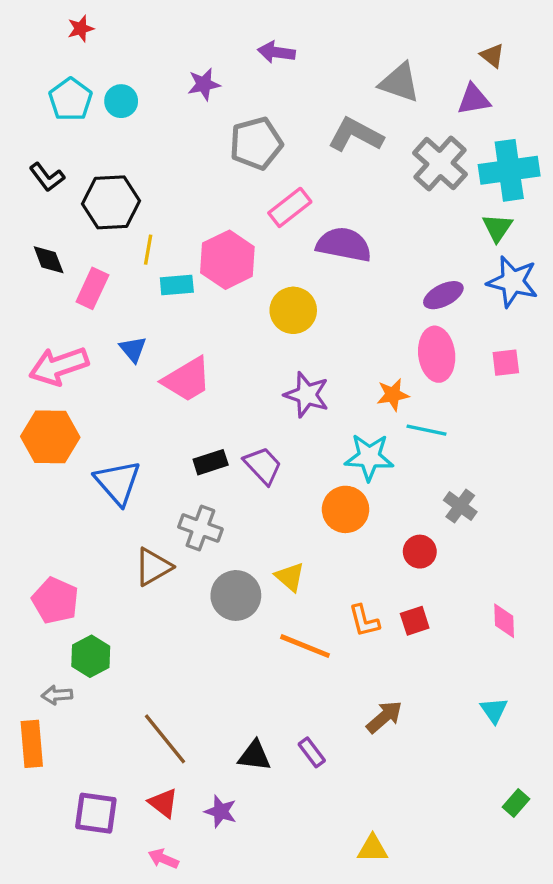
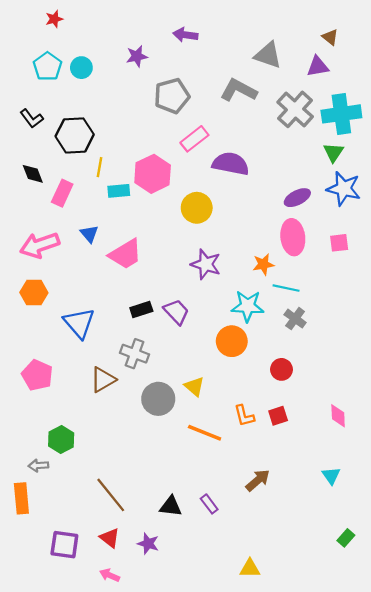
orange hexagon: (50, 437) -> (34, 293), size x0.7
gray cross: (460, 506) -> (295, 319), moved
pink pentagon: (55, 601) -> (37, 375), moved

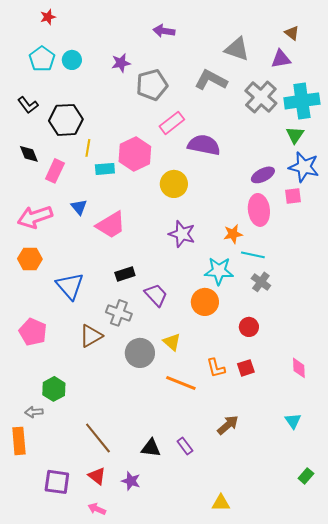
purple star: (137, 56) -> (121, 63), moved
pink square: (339, 243) -> (293, 196), moved
purple trapezoid: (176, 312) -> (156, 295), moved

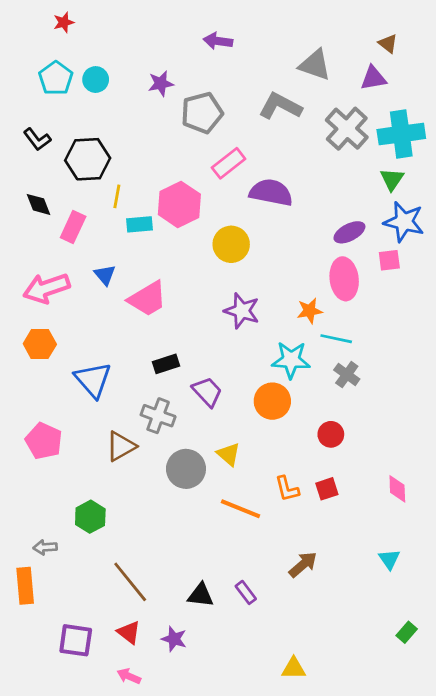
green hexagon: (54, 389) -> (90, 517), moved

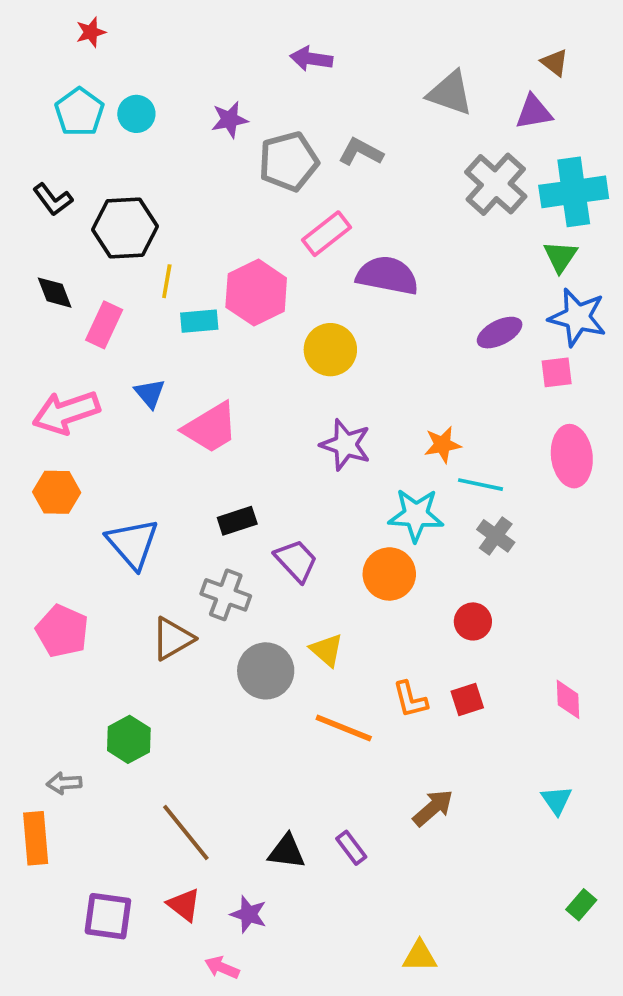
gray L-shape: (280, 106) -> (361, 152), moved, size x0.7
pink ellipse: (344, 279) -> (572, 456), moved
pink arrow: (129, 676) -> (222, 967), moved

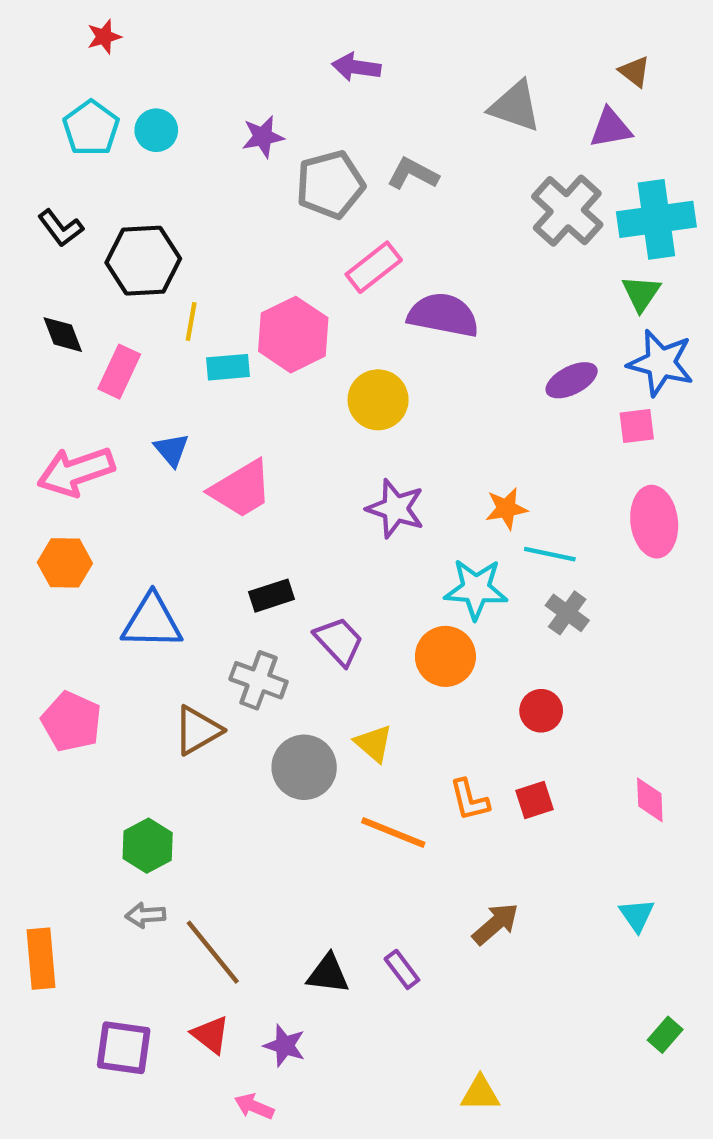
blue triangle: (133, 544) -> (152, 622), turned -48
gray arrow: (64, 783) -> (145, 915), moved

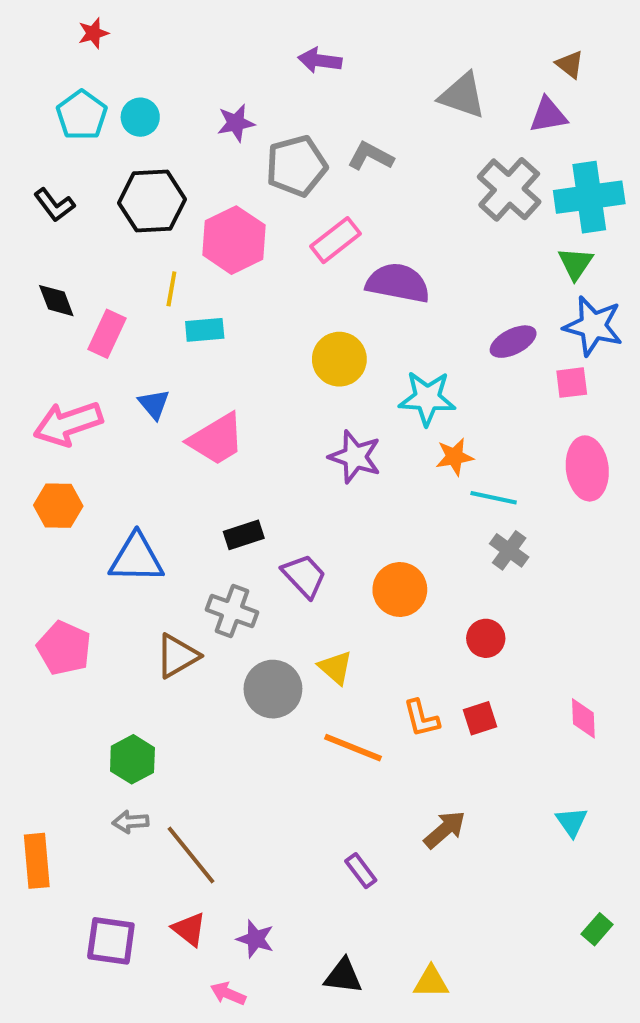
black hexagon: (143, 261) -> (152, 201), moved
pink hexagon: (293, 335) -> (234, 240), moved
cyan star: (476, 589) -> (427, 398), moved
black triangle: (328, 974) -> (343, 976), moved

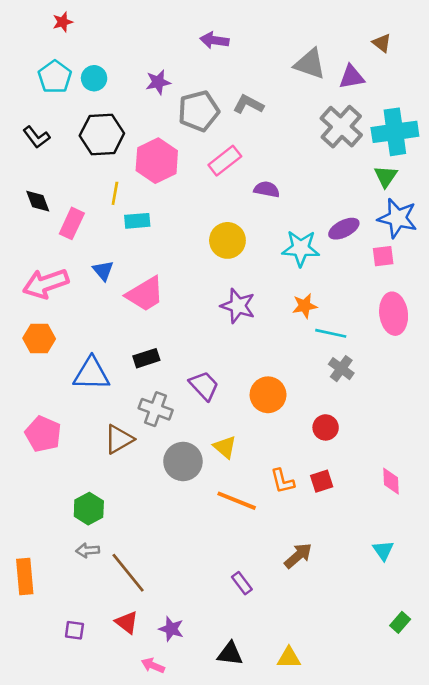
purple triangle: (548, 115) -> (352, 77), moved
purple semicircle: (398, 283) -> (267, 189), size x0.6
cyan star: (427, 398) -> (301, 248), moved
black rectangle: (244, 535) -> (146, 358), moved
purple square: (111, 941) -> (74, 630), size x0.6

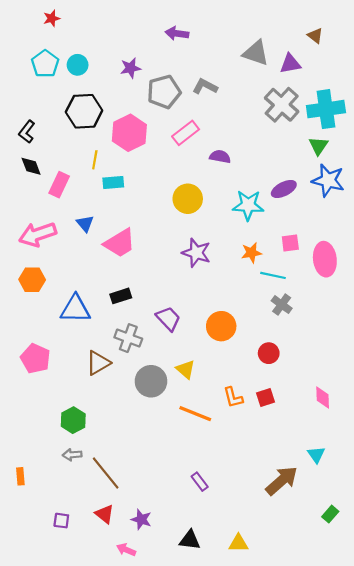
black L-shape: (36, 137) -> (27, 132), moved, turned 75
pink square: (383, 256) -> (290, 243), moved
brown arrow: (298, 556) -> (282, 481), moved, size x1.4
orange rectangle: (25, 577) -> (20, 476), size x0.6

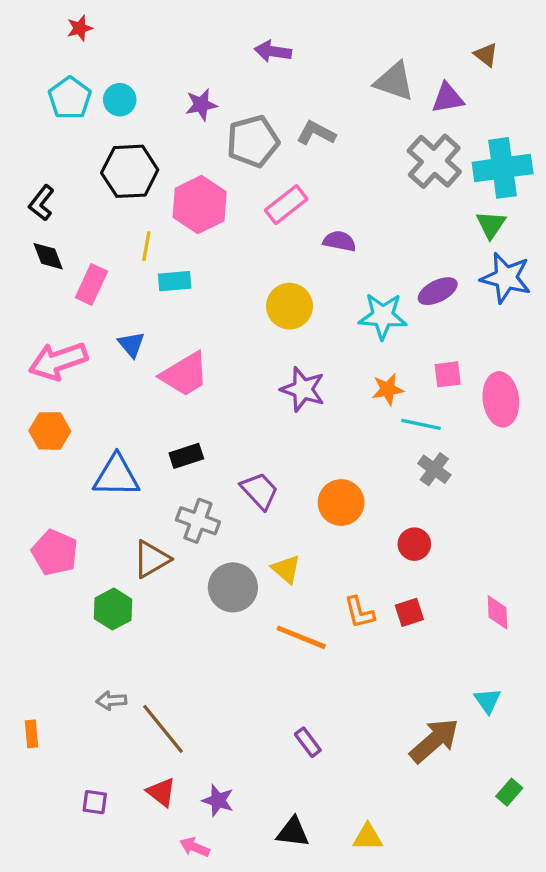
green hexagon: (73, 420) -> (113, 609), moved

